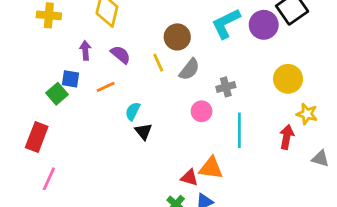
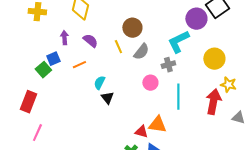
cyan L-shape: (226, 23) -> (178, 42), moved
blue square: (70, 79) -> (53, 59), turned -32
red arrow: (287, 137) -> (213, 102), size x1.4

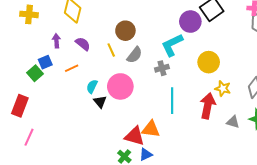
pink circle: (150, 83) -> (120, 86), moved, size x1.6
red triangle: (141, 132) -> (135, 136), size x1.5

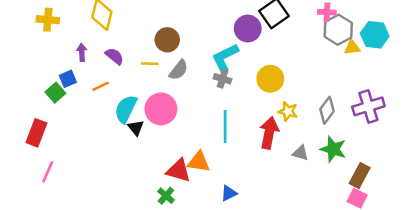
yellow line: (111, 50) -> (150, 64), turned -64
gray cross: (162, 68) -> (223, 79), moved, turned 32
cyan semicircle: (92, 86) -> (126, 109), size x1.6
blue triangle: (146, 154) -> (229, 193), moved

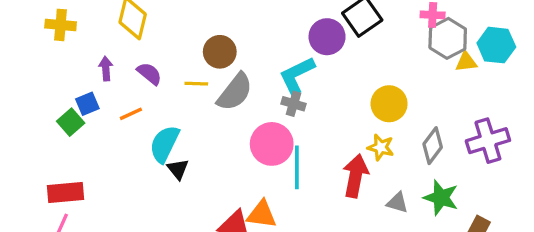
gray semicircle: (179, 70) -> (235, 92), size x1.4
yellow circle: (270, 79) -> (389, 104), moved
pink circle: (161, 109) -> (272, 144), moved
red rectangle: (36, 133) -> (66, 193), moved, turned 64

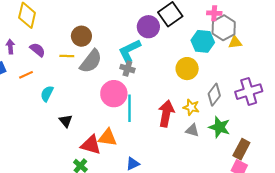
cyan hexagon: (496, 45) -> (203, 41), moved
cyan semicircle: (164, 144) -> (47, 94), size x0.7
yellow star: (381, 147) -> (191, 107), moved
black triangle: (178, 169) -> (66, 121), moved

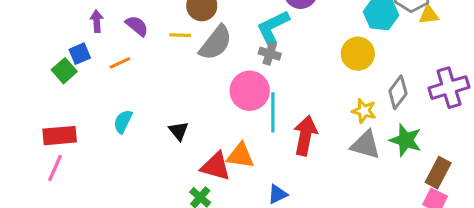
cyan semicircle: (47, 94) -> (123, 122), moved
red arrow: (166, 114) -> (305, 136), moved
gray triangle: (192, 130) -> (366, 145), size x1.5

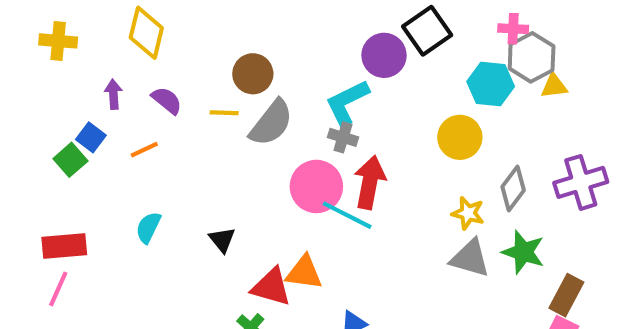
blue square: (80, 54) -> (91, 137), turned -30
cyan line: (273, 112) -> (347, 215), turned -63
red arrow: (305, 136) -> (370, 182), moved

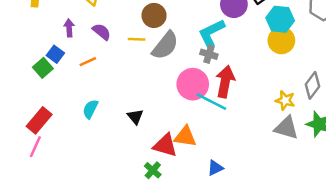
cyan hexagon: (491, 84) -> (280, 19), moved
yellow circle: (460, 137) -> (281, 40), moved
red rectangle: (64, 246) -> (39, 120), turned -45

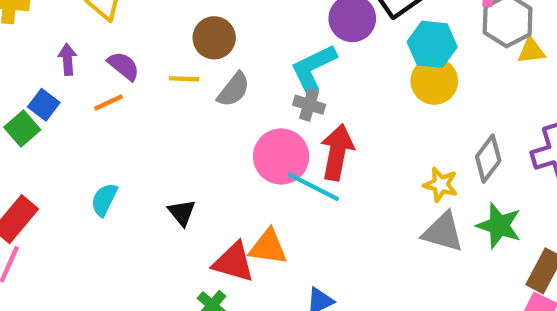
gray semicircle: (165, 45) -> (234, 90), size x0.7
orange line: (88, 62) -> (108, 103), moved

